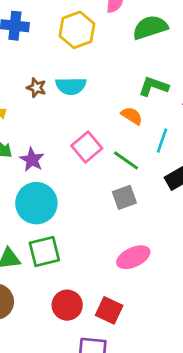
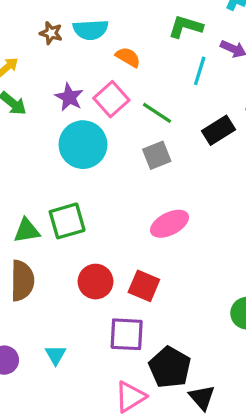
orange semicircle: (132, 116) -> (128, 57), moved
cyan line: (162, 141) -> (200, 71), moved
purple star: (32, 160) -> (69, 97), moved
cyan circle: (36, 203) -> (83, 145), moved

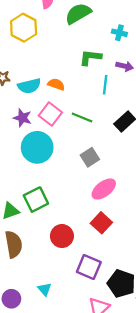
cyan semicircle: (91, 30) -> (29, 86), moved
gray square: (157, 155) -> (90, 157), moved
red square: (144, 286) -> (101, 223), moved, turned 30
purple square: (127, 334) -> (89, 267), turned 30

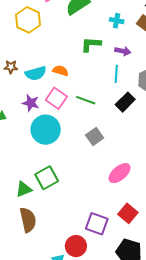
cyan line: (105, 85) -> (116, 74), moved
pink ellipse: (104, 189) -> (120, 173), moved
red square: (101, 223) -> (128, 213), moved
red circle: (62, 236) -> (76, 246), moved
purple square: (89, 267) -> (97, 224), moved

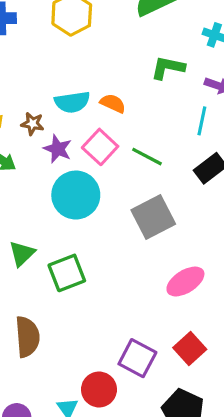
brown star: (11, 67) -> (32, 124), moved
gray square: (95, 136) -> (153, 217), size x1.5
green triangle: (24, 189) -> (22, 254), moved, turned -30

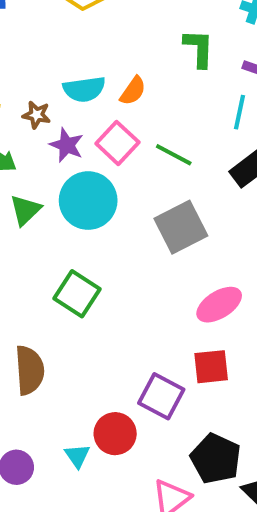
green L-shape: (168, 68) -> (199, 48), turned 80
orange semicircle: (113, 103) -> (133, 91), turned 100
green triangle: (22, 254) -> (25, 210), moved
green square: (67, 273) -> (77, 294), turned -36
red square: (190, 348) -> (211, 367), moved, turned 36

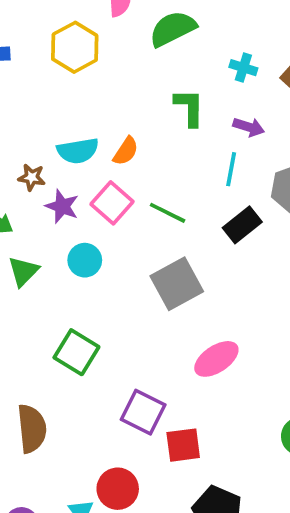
cyan circle: (88, 201) -> (85, 260), size x0.6
red square: (211, 367) -> (183, 445), moved
purple square: (161, 396) -> (143, 412), moved

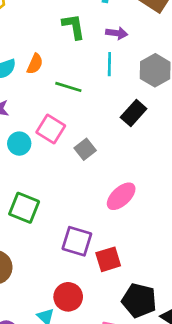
pink square: (112, 203) -> (51, 129), moved
green line: (168, 213) -> (68, 87), moved
black rectangle: (242, 225) -> (134, 113), moved
gray square: (177, 284) -> (85, 149), size x0.6

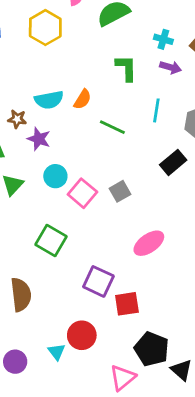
purple arrow: (117, 33) -> (171, 67), moved
pink square: (51, 129) -> (82, 193), moved

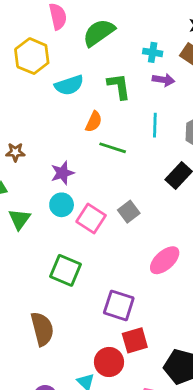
orange semicircle: (83, 99) -> (94, 122), moved
cyan semicircle: (49, 100) -> (69, 85), moved
purple star: (39, 139) -> (62, 173), moved, turned -30
red square: (127, 304) -> (135, 340), moved

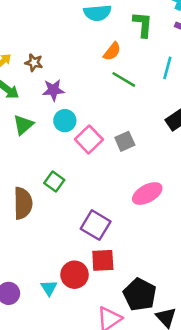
purple star: (62, 173) -> (53, 90), moved
green square: (65, 270) -> (54, 182), size x0.7
brown semicircle: (42, 329) -> (23, 203), moved

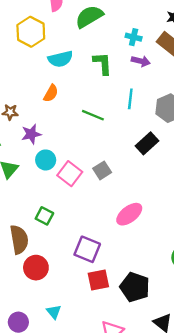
orange semicircle: (112, 51) -> (51, 93), moved
red circle: (75, 275) -> (36, 268), moved
black pentagon: (140, 295) -> (135, 287), moved

